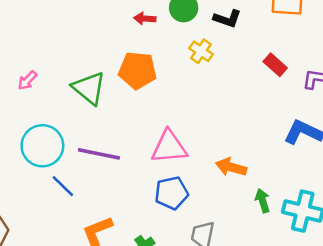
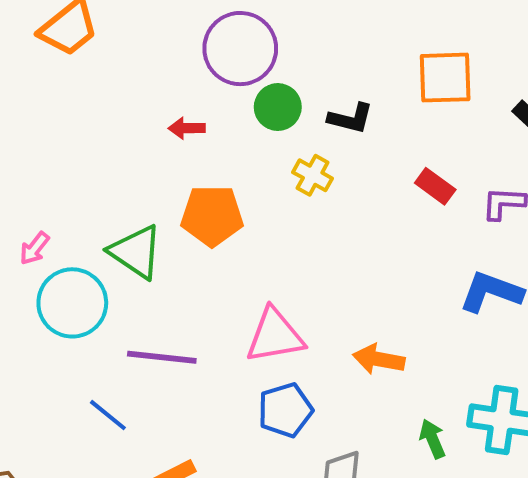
red arrow: (145, 19) -> (187, 128), moved
cyan circle: (42, 146) -> (72, 303), moved
green arrow: (263, 201) -> (433, 439), moved

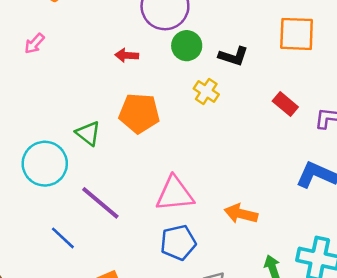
pink arrow: (34, 248) -> (34, 44), moved
green triangle: (136, 252) -> (88, 133), size x0.7
purple line: (162, 357) -> (100, 203), turned 30

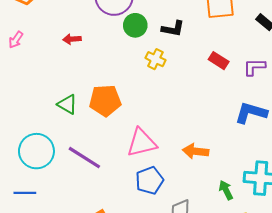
red arrow: (127, 55) -> (72, 39), moved
orange pentagon: (139, 113) -> (105, 101), moved
cyan circle: (45, 164) -> (36, 151), moved
blue line: (63, 238) -> (25, 193), moved, turned -35

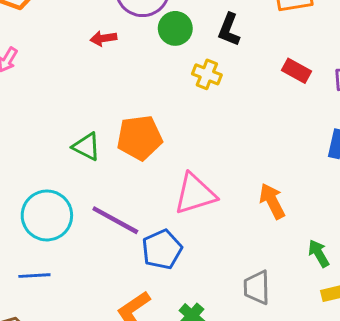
black L-shape: (173, 29) -> (229, 30), turned 105
red arrow: (72, 39) -> (103, 38), moved
orange arrow: (196, 151) -> (272, 201), turned 60
blue pentagon: (149, 180) -> (162, 249), moved

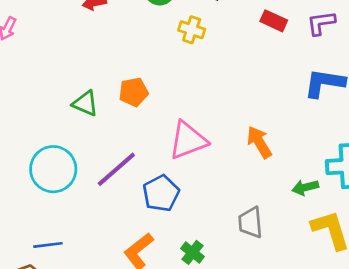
orange pentagon: (140, 138) -> (134, 92), size x0.7
purple line: (115, 220) -> (116, 169), turned -66
green arrow: (319, 253) -> (305, 187), turned -70
blue line: (34, 276) -> (48, 245), moved

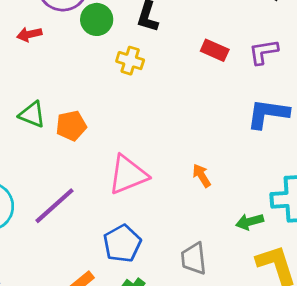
green triangle: (85, 103) -> (32, 114), moved
orange arrow: (259, 142) -> (202, 176), size x0.7
blue pentagon: (161, 193) -> (122, 243), moved

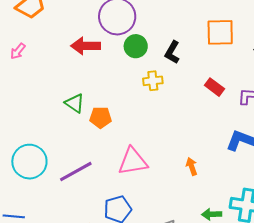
red arrow: (29, 34) -> (86, 46), size x1.6
yellow cross: (130, 61) -> (153, 81), turned -36
orange arrow: (202, 176) -> (192, 166), moved

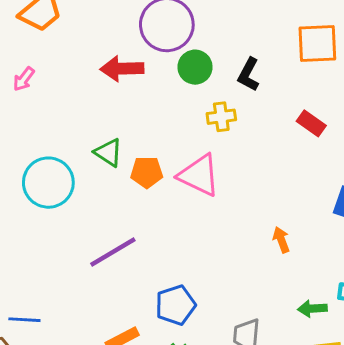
pink triangle: (133, 161) -> (199, 175), moved, turned 36
cyan circle: (29, 162) -> (48, 183), moved

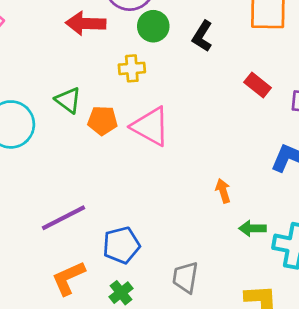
yellow cross: (221, 117) -> (132, 68), moved
purple line: (113, 252) -> (63, 218), moved
green arrow: (312, 309) -> (252, 228), moved

